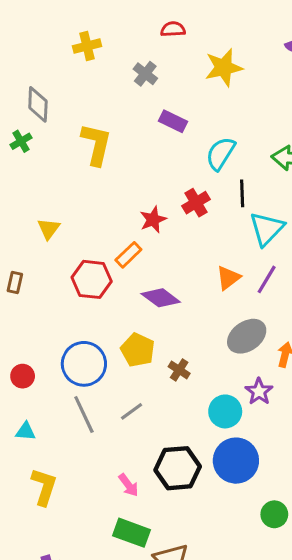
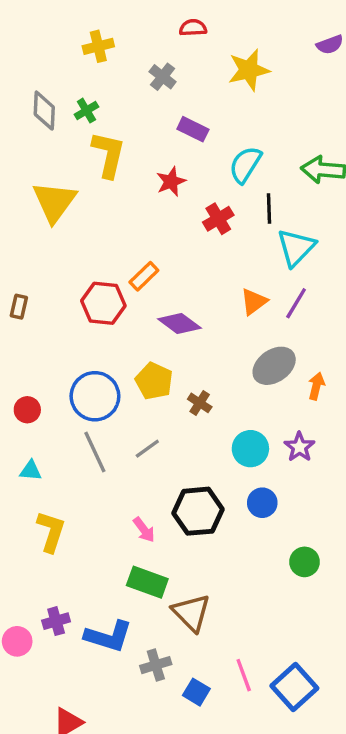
green cross: (21, 141) -> (86, 111), moved
red star: (153, 220) -> (171, 182), moved
yellow triangle: (49, 229) -> (54, 202), moved, size x1.8
purple star: (259, 391) -> (299, 447), moved
blue circle: (236, 461) -> (262, 503), size x0.6

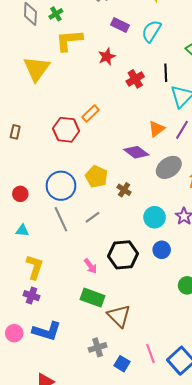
yellow L-shape: (108, 154) -> (69, 40), turned -108
cyan semicircle: (245, 165) -> (151, 31), moved
purple diamond: (179, 324) -> (136, 152), moved
purple cross: (56, 621) -> (31, 296), moved, turned 35
blue L-shape: (108, 636) -> (47, 331), moved

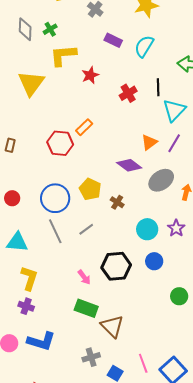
red star: (107, 57) -> (90, 75), moved
red circle: (20, 194) -> (12, 198), moved
cyan triangle: (22, 230) -> (17, 242), size x1.6

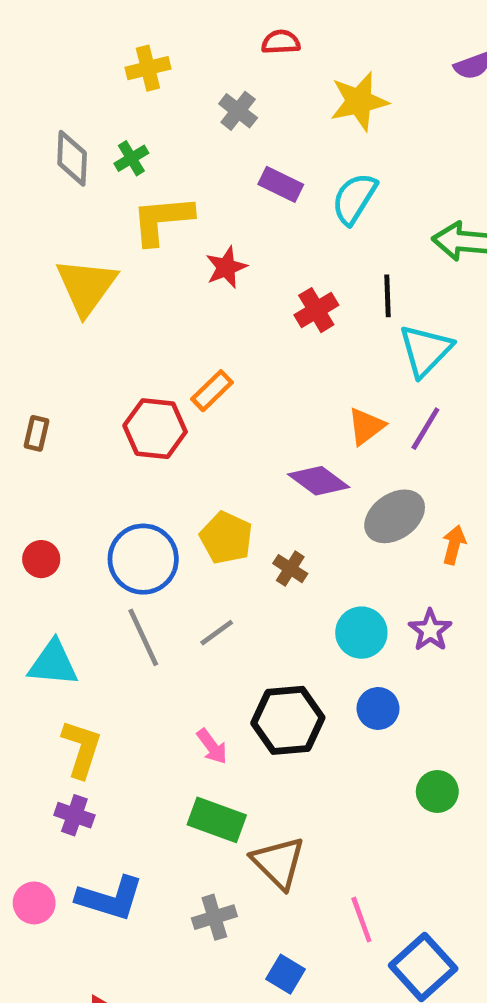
gray cross: (91, 357) -> (214, 917), moved
pink line: (143, 363) -> (361, 920), moved

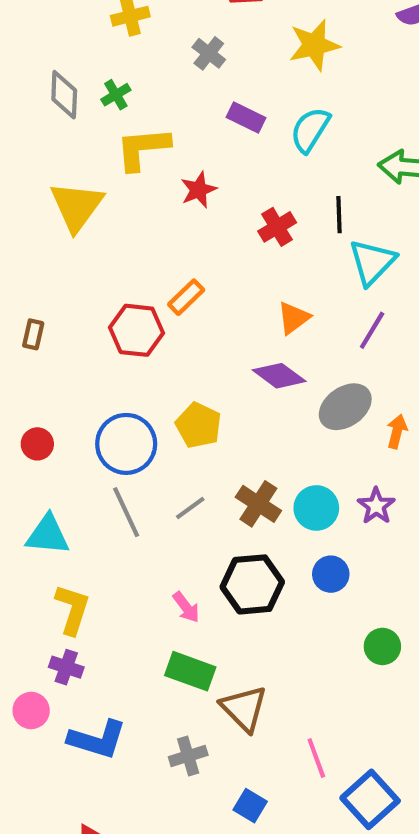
orange triangle: (366, 426) -> (294, 318), moved
brown cross: (290, 569) -> (258, 504), moved, size x1.5
pink circle: (34, 903) -> (31, 711), moved

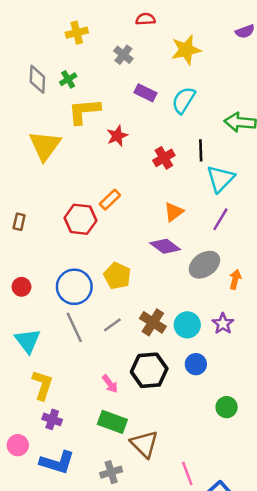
cyan triangle: (48, 535) -> (28, 341), turned 48
purple cross: (66, 667) -> (52, 419), moved

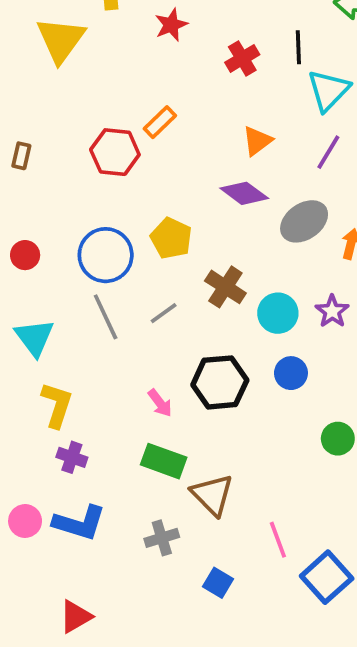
brown cross: (153, 322) -> (225, 287), moved
pink circle: (18, 445) -> (25, 521), moved

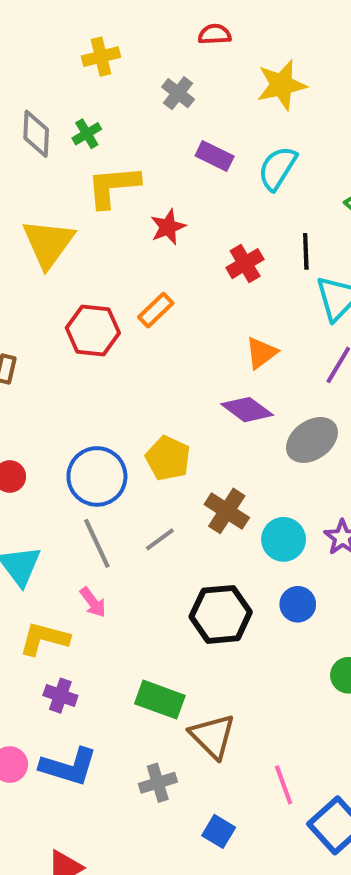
orange rectangle: (160, 122) -> (156, 310), moved
red hexagon: (115, 152) -> (93, 330), moved
pink arrow: (160, 403) -> (93, 602), moved
yellow L-shape: (57, 405) -> (44, 639), turned -93

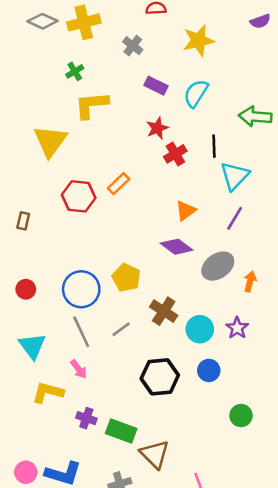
yellow cross: (101, 57) -> (84, 22), size x1.4
gray diamond: (36, 134) -> (43, 21), moved, turned -68
red star: (168, 227) -> (157, 128), moved
purple cross: (60, 696) -> (86, 418), moved

